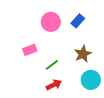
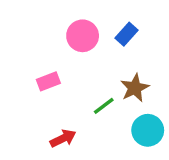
green line: (52, 65) -> (104, 106), moved
red arrow: (54, 85) -> (63, 138), moved

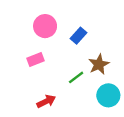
blue rectangle: (127, 34) -> (78, 36), moved
pink circle: (83, 36) -> (45, 26), moved

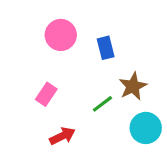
blue rectangle: (78, 36) -> (106, 48), turned -56
pink rectangle: (36, 60) -> (46, 94), moved, turned -35

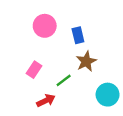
brown star: (133, 86) -> (86, 61), moved
green line: (102, 104) -> (64, 80), moved

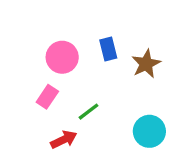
pink circle: (45, 26) -> (62, 57), moved
brown star: (86, 61) -> (146, 64), moved

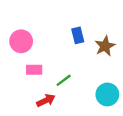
pink circle: (62, 57) -> (21, 41), moved
pink rectangle: (47, 97) -> (34, 70), turned 56

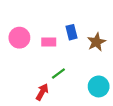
pink rectangle: (34, 70) -> (49, 42), moved
red arrow: (46, 100) -> (42, 92), turned -35

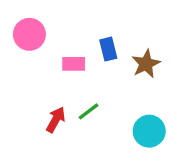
pink circle: (19, 38) -> (29, 34), moved
red arrow: (42, 92) -> (56, 120), moved

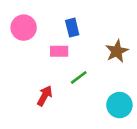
blue rectangle: (108, 49) -> (72, 28), moved
green line: (88, 111) -> (79, 77), moved

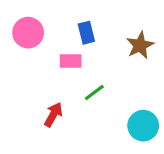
brown star: (117, 51) -> (140, 45), moved

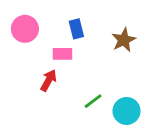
green line: (94, 93) -> (93, 101), moved
red arrow: (53, 115) -> (49, 80), moved

